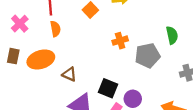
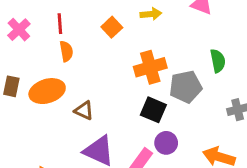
pink cross: (20, 24) -> (19, 30), moved
orange cross: (120, 41) -> (150, 67), size x1.5
black square: (108, 88) -> (153, 110), moved

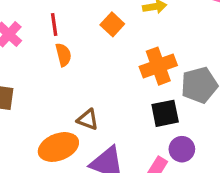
orange ellipse: (47, 91) -> (58, 147), moved
black square: (153, 110) -> (165, 113), turned -30

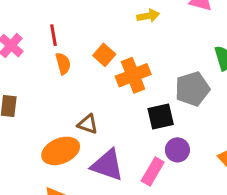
orange square: (112, 24) -> (104, 55), moved
orange cross: (158, 66) -> (133, 75), moved

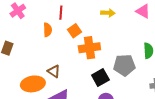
red line: (53, 35) -> (61, 13), moved
black square: (161, 116) -> (100, 78), turned -30

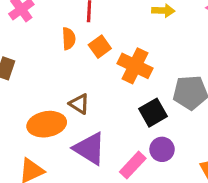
orange square: (75, 31) -> (100, 47), moved
orange cross: (89, 48) -> (135, 66), turned 35

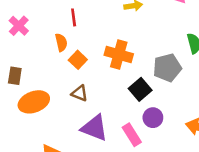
orange square: (100, 47) -> (78, 60), moved
orange ellipse: (47, 124) -> (34, 102), moved
pink rectangle: (133, 165) -> (132, 135), turned -65

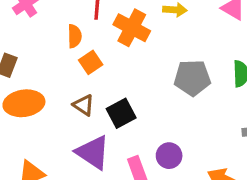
orange cross: (119, 54) -> (132, 28), moved
gray pentagon: (167, 68) -> (192, 78), moved
black square: (140, 89) -> (121, 113), moved

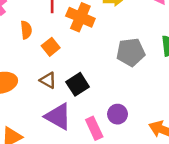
orange semicircle: (75, 36) -> (26, 30), moved

